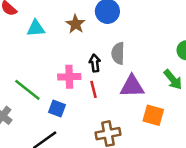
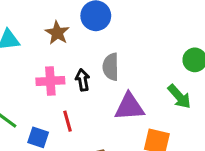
pink cross: (69, 77) -> (50, 81), moved
red line: (93, 89) -> (68, 121), moved

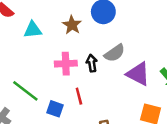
gray semicircle: (111, 67) -> (115, 53), turned -125
purple triangle: (129, 107) -> (138, 74), moved, turned 30

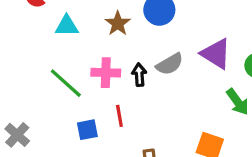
purple triangle: (138, 74) -> (216, 54), moved
green line: (25, 91) -> (66, 83), moved
blue square: (55, 109) -> (87, 130), turned -35

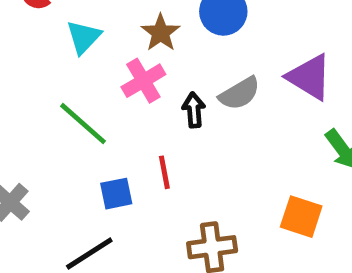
cyan triangle: (67, 26) -> (84, 37), turned -45
pink cross: (106, 73) -> (143, 81), moved, turned -32

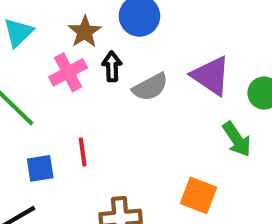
black arrow: (194, 110) -> (112, 66), moved

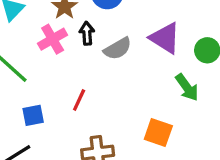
red line: (83, 152) -> (79, 100), moved, turned 35

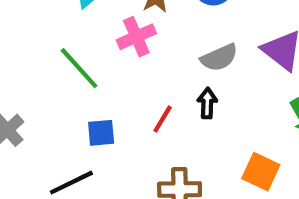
black arrow: (87, 33) -> (207, 103), moved

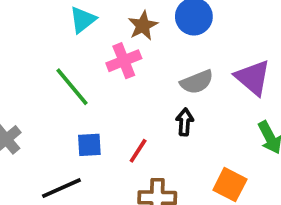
red line: (163, 119) -> (138, 151), moved

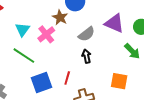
cyan triangle: (83, 20) -> (22, 30), moved
brown star: (143, 26) -> (60, 17), moved
blue square: (89, 145) -> (42, 82), size x1.5

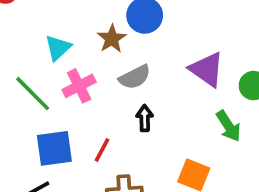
cyan triangle: (22, 30) -> (58, 48), moved
pink cross: (46, 34) -> (79, 86), moved
gray semicircle: (87, 34) -> (135, 77), moved

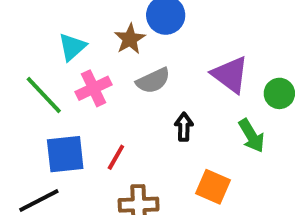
black arrow: (145, 118) -> (184, 127), moved

